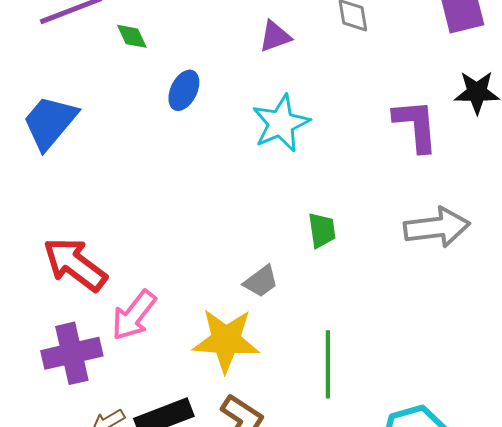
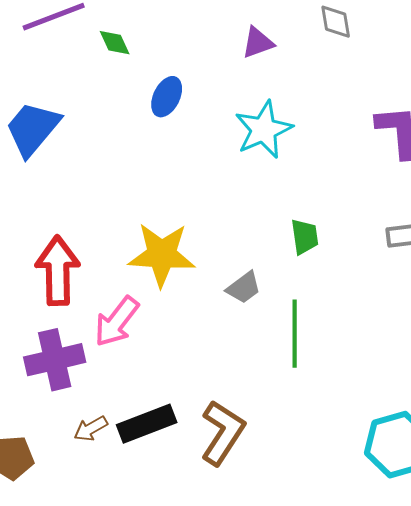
red arrow: (75, 264) -> (58, 271), turned 52
yellow star: (226, 340) -> (162, 255), moved
green line: (328, 364) -> (295, 334), moved

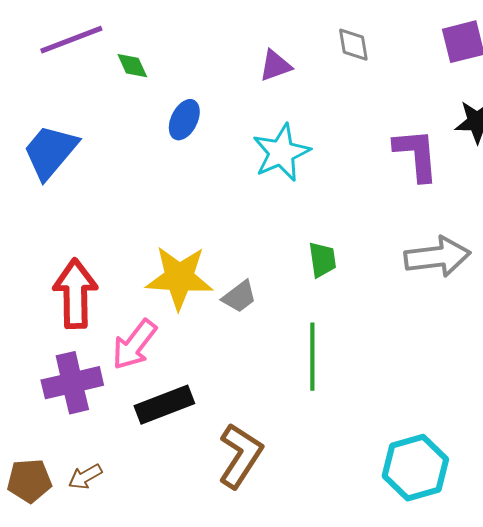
gray trapezoid: (244, 288) -> (239, 297), moved
black rectangle: (147, 424) -> (164, 405), moved
brown arrow: (91, 429) -> (85, 477), moved

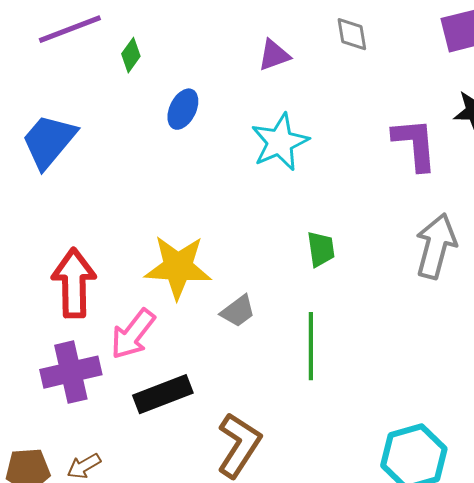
green diamond: (132, 66) -> (131, 55), turned 60
gray arrow: (437, 257) -> (436, 246), turned -68
gray trapezoid: (239, 297) -> (238, 311), moved

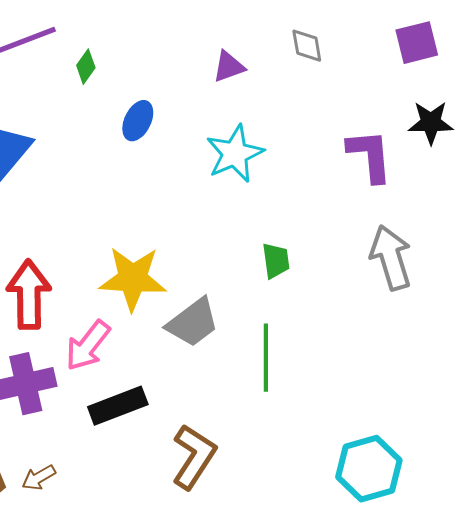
gray arrow: (436, 246) -> (391, 258), turned -32
gray trapezoid: (238, 311) -> (193, 323), size x1.5

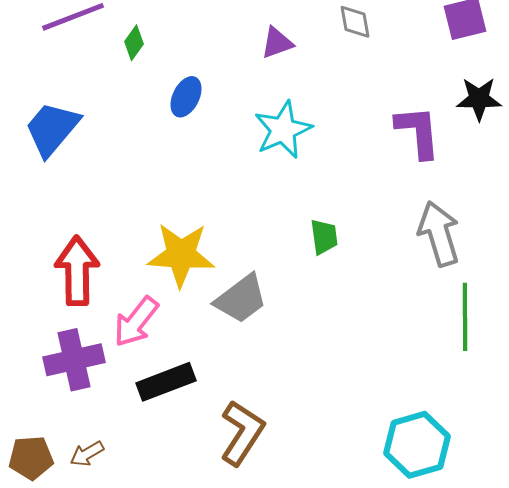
green line: (266, 358) -> (465, 317), moved

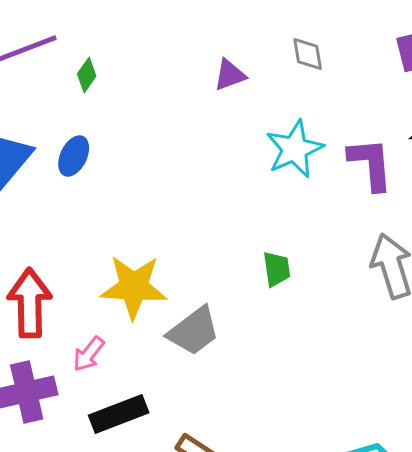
blue ellipse: (186, 97) -> (74, 156), moved
cyan star: (283, 130) -> (295, 149), moved
pink arrow: (136, 322) -> (89, 354), size x0.7

